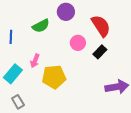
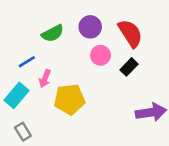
purple circle: (66, 12) -> (90, 27), moved
blue line: (11, 37) -> (27, 62), moved, turned 56

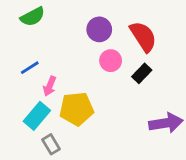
green semicircle: (53, 33) -> (33, 17), moved
cyan rectangle: (16, 95) -> (37, 116), moved
gray rectangle: (23, 132) -> (51, 144), moved

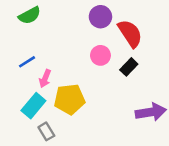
purple circle: (99, 29) -> (100, 17), moved

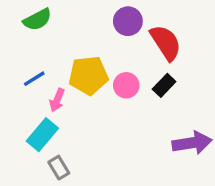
pink circle: (100, 55) -> (126, 85), moved
yellow pentagon: (70, 99) -> (88, 75), moved

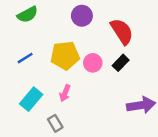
purple circle: (128, 21) -> (82, 16), moved
pink arrow: (57, 100) -> (65, 93), moved
gray rectangle: (59, 168) -> (55, 123), moved

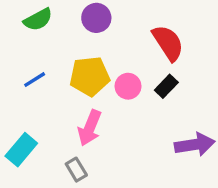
purple circle: (82, 16) -> (96, 18), moved
pink arrow: (65, 93) -> (90, 128), size x1.5
cyan rectangle: (31, 99) -> (21, 150), moved

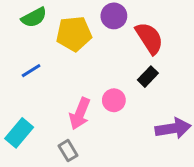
purple circle: (96, 18) -> (114, 16), moved
yellow pentagon: (90, 76) -> (74, 34), moved
pink circle: (128, 86) -> (114, 100), moved

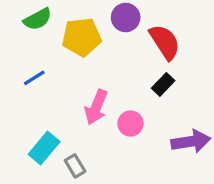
pink circle: (114, 100) -> (130, 124), moved
pink arrow: (80, 114) -> (96, 107), moved
cyan rectangle: (19, 133) -> (44, 148), moved

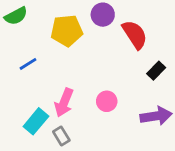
green semicircle: (38, 19) -> (16, 16), moved
black rectangle: (163, 84) -> (156, 71), moved
pink arrow: (96, 107) -> (64, 103), moved

